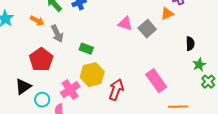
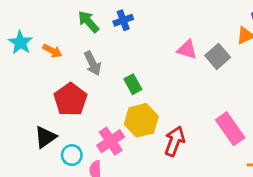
orange arrow: (37, 21) -> (52, 51), moved
green rectangle: (86, 49) -> (133, 84), turned 40

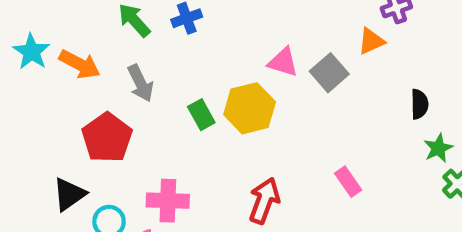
orange arrow: (52, 51) -> (80, 64), size x1.4
yellow hexagon: (141, 120) -> (250, 108), moved
pink rectangle: (230, 129) -> (348, 182), size x0.6
pink cross: (111, 141) -> (168, 201), turned 36

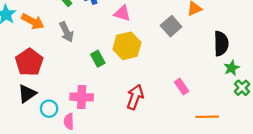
pink triangle: (283, 62) -> (122, 13), moved
black semicircle: (419, 104) -> (221, 44), size x1.5
green rectangle: (201, 115) -> (98, 59), moved
red pentagon: (107, 138) -> (29, 62), moved

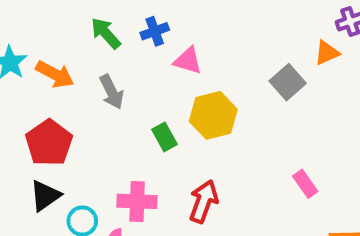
pink triangle: (122, 13) -> (188, 61), moved
red arrow: (135, 97) -> (204, 201), moved

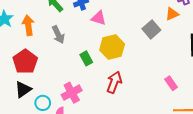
orange arrow: (55, 74) -> (28, 25), turned -126
pink rectangle: (305, 184) -> (171, 83), moved
pink cross: (137, 201) -> (72, 93), turned -30
red arrow: (204, 201) -> (114, 82), moved

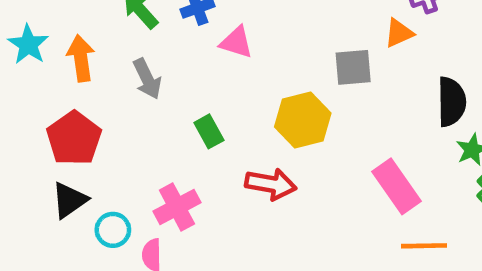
gray square: (151, 29) -> (353, 67), turned 36
yellow hexagon: (112, 47) -> (303, 120), moved
red arrow: (114, 82) -> (271, 184), turned 80
pink rectangle: (171, 83) -> (397, 186), size x1.6

